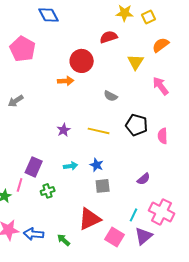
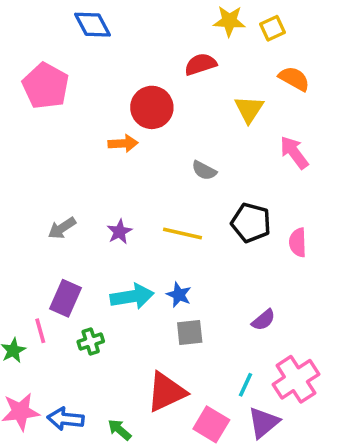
orange semicircle: (161, 45) -> (294, 79), turned 66
gray arrow: (16, 101) -> (62, 228), moved
cyan arrow: (71, 166) -> (132, 296), size x1.6
pink line: (20, 185) -> (40, 331), turned -32
pink cross: (162, 212) -> (296, 379), turned 30

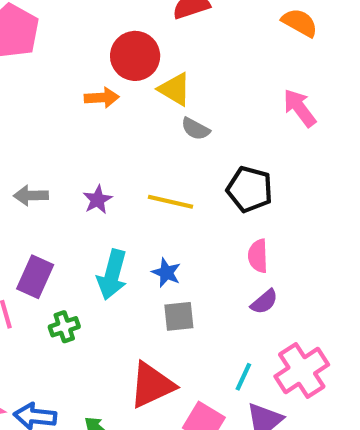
yellow triangle: (249, 109) -> (175, 89), moved, turned -32
gray arrow: (62, 228) -> (31, 196), turned 32
pink semicircle: (298, 242) -> (258, 256), moved
cyan arrow: (132, 296) -> (112, 275), turned 114

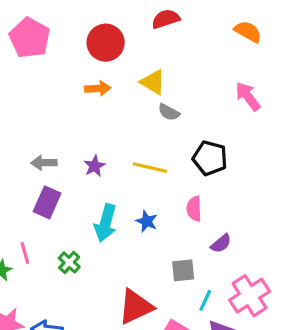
red circle: (135, 56) -> (106, 43), moved
pink semicircle: (258, 256) -> (194, 209), moved
purple rectangle: (35, 277) -> (47, 202), moved
gray square: (179, 316) -> (183, 270), moved
green cross: (64, 327) -> (69, 262), turned -30

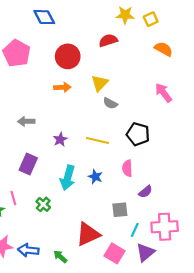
yellow triangle: (153, 82) -> (100, 83), turned 42
gray arrow: (44, 163) -> (26, 121), moved
pink cross: (249, 296) -> (165, 227), turned 30

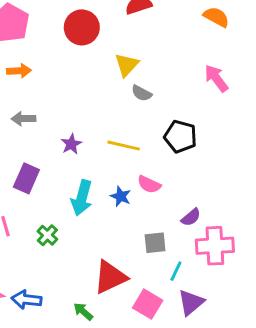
orange arrow: (62, 87) -> (19, 71), moved
pink semicircle: (127, 168) -> (149, 184), moved, turned -63
pink cross: (165, 227) -> (215, 246), moved
green arrow: (60, 257) -> (83, 312), moved

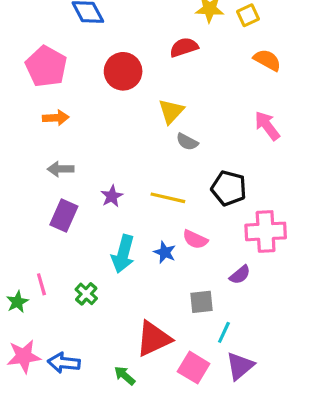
purple rectangle: (26, 178) -> (64, 215), moved
pink cross: (215, 246) -> (266, 231), moved

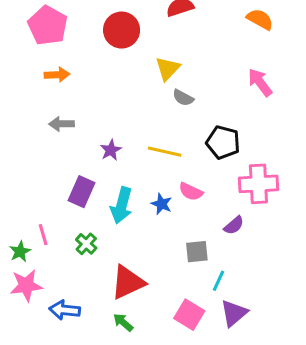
purple rectangle: (64, 215) -> (82, 192), moved
red triangle: (153, 339) -> (128, 282), moved
pink star: (24, 356) -> (26, 285), moved

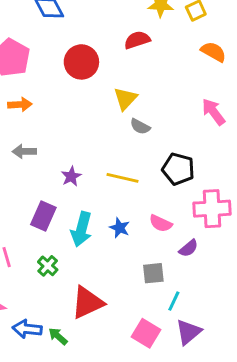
pink semicircle: (191, 192) -> (161, 223), moved
green arrow: (123, 322) -> (58, 336), moved

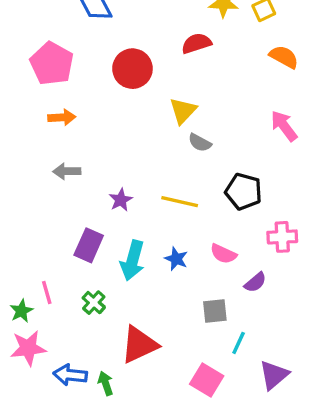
pink cross: (212, 209) -> (282, 237), size x0.7
purple triangle: (189, 332) -> (274, 375), moved
green arrow: (58, 336) -> (106, 383), turned 30

